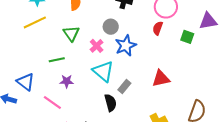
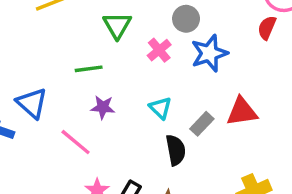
cyan triangle: (103, 71) -> (160, 108), moved, size x0.6
red triangle: (161, 79) -> (242, 112), moved

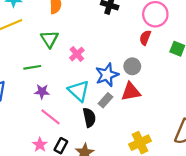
gray circle: (186, 19) -> (132, 66), moved
blue star: (209, 53) -> (107, 75), moved
cyan triangle: (160, 108) -> (79, 91), size x1.5
pink line: (76, 142) -> (50, 117), moved

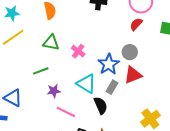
red semicircle: (145, 38) -> (136, 24), turned 32
green triangle: (50, 39) -> (51, 43), turned -36

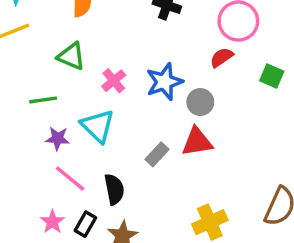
blue star: (109, 64) -> (164, 82), moved
cyan triangle: (86, 84) -> (98, 126), moved
black semicircle: (101, 105) -> (114, 189), moved

